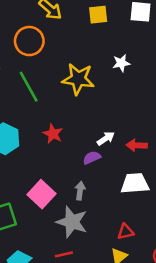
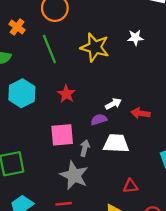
white trapezoid: (135, 183) -> (116, 143), moved
pink square: (41, 194) -> (62, 135), moved, turned 35
red triangle: (126, 232) -> (131, 186), moved

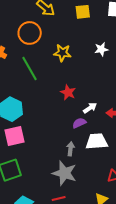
yellow star: (95, 47) -> (62, 53), moved, size x0.7
red star: (66, 94) -> (68, 92), moved
pink square: (62, 135) -> (15, 136), moved

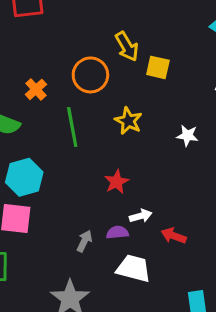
yellow square: (83, 12) -> (158, 67), moved
gray arrow: (70, 149) -> (84, 241), moved

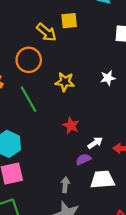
yellow square: (158, 67) -> (69, 21), moved
gray arrow: (84, 241) -> (65, 185), moved

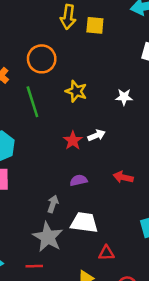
yellow arrow: (46, 32) -> (68, 17), moved, turned 45
white arrow: (95, 143) -> (96, 135), moved
white trapezoid: (102, 180) -> (84, 223), moved

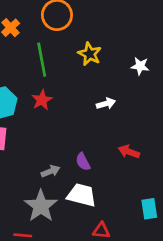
red star: (73, 141) -> (42, 100), moved
purple semicircle: (79, 180) -> (83, 162), moved, turned -112
gray arrow: (53, 204) -> (50, 171), turned 42

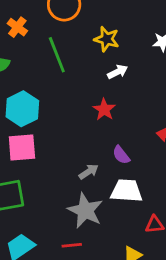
red star: (42, 100) -> (104, 110), moved
white arrow: (106, 104) -> (118, 72), moved

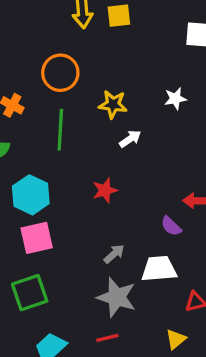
green line: (57, 55) -> (60, 130), turned 33
red star: (104, 110) -> (105, 190), moved, turned 30
purple semicircle: (121, 155) -> (171, 226), moved

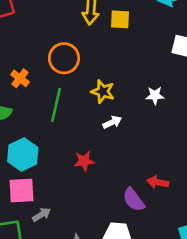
purple semicircle: (171, 226) -> (134, 200), size x1.4
gray arrow: (114, 254) -> (42, 215), moved

